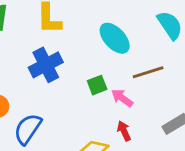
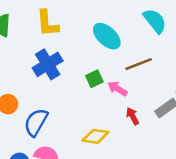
red arrow: (124, 131) -> (133, 116), moved

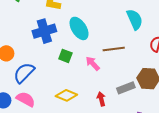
cyan ellipse: (107, 36) -> (79, 28), moved
green square: (94, 79) -> (65, 56), moved, turned 32
red arrow: (133, 116) -> (101, 99), moved

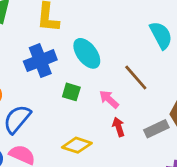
brown line: (114, 49) -> (136, 77), turned 60
red arrow: (101, 99) -> (118, 127), moved

